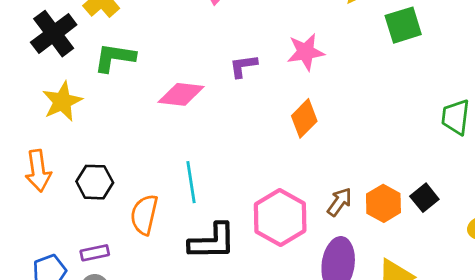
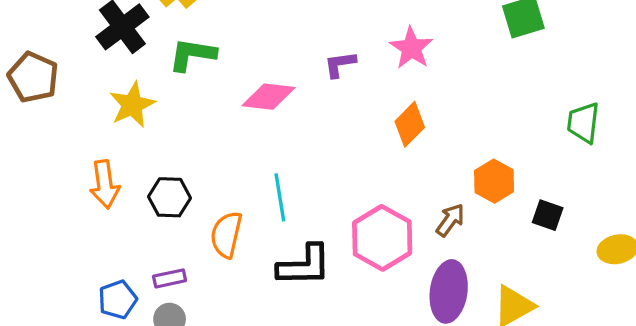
pink star: (306, 52) -> (411, 48), turned -30
black square: (424, 198) -> (548, 215), turned -32
orange hexagon: (383, 203) -> (494, 181), moved

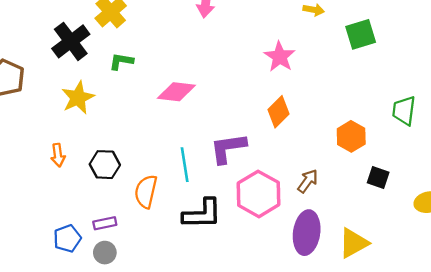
green L-shape: (192, 54) -> (121, 61), size x0.7
purple L-shape: (340, 64) -> (228, 148), moved, size x1.6
orange hexagon: (494, 181) -> (351, 136), moved
orange arrow: (105, 184) -> (58, 155), size x0.7

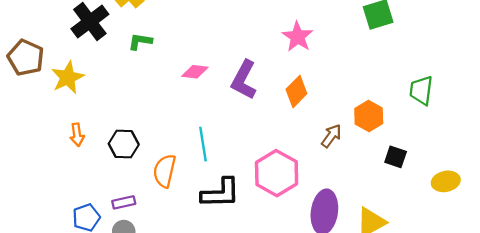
pink diamond: (176, 92) -> (195, 72), size x0.7
yellow star: (78, 98) -> (68, 78), moved
purple L-shape: (228, 148) -> (244, 80), moved, turned -54
brown arrow: (308, 181) -> (331, 136), moved

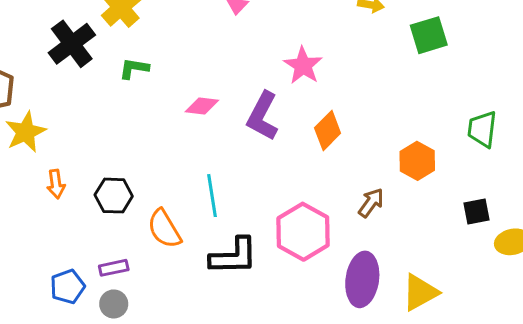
pink star: (298, 37) -> (303, 66), moved
yellow star: (68, 78) -> (26, 132), moved
brown arrow: (331, 136) -> (371, 203), moved
black square: (396, 157) -> (476, 211), moved, turned -30
orange semicircle: (165, 171) -> (164, 229), turned -44

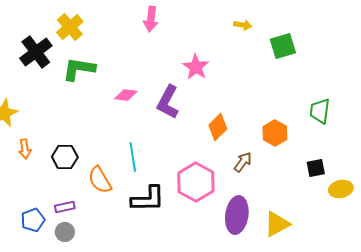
green L-shape: (134, 68) -> (79, 69), size x1.6
orange diamond: (328, 131) -> (218, 127), moved

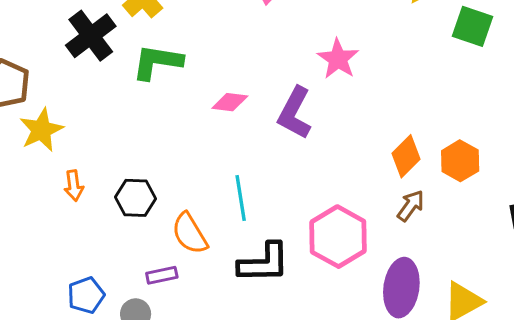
green square: (283, 46) -> (472, 26), turned 36
orange diamond: (218, 127) -> (406, 156), moved
purple rectangle: (65, 207) -> (162, 275), moved

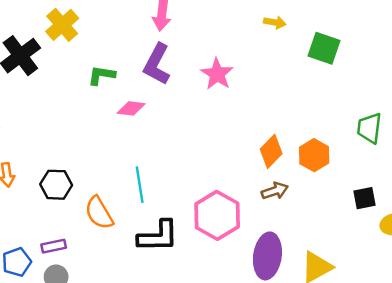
green L-shape: (157, 62) -> (102, 75), moved, size x0.7
purple L-shape: (295, 113) -> (157, 64), moved
brown arrow: (411, 206) -> (275, 191), turned 35
purple rectangle: (162, 275) -> (54, 246), moved

